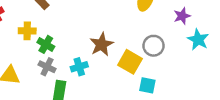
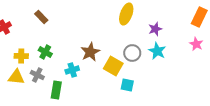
yellow cross: (27, 31) -> (21, 56), moved
cyan star: (198, 39) -> (157, 51), moved
gray cross: (47, 67) -> (37, 75), moved

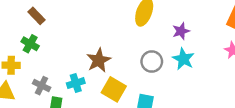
green cross: (45, 52) -> (30, 44), moved
yellow square: (113, 66) -> (114, 89), moved
gray cross: (37, 75) -> (42, 86), moved

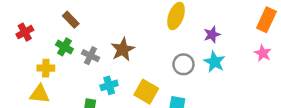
brown star: (99, 60) -> (123, 49), moved
gray cross: (42, 86) -> (90, 56), moved

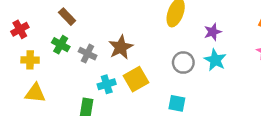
yellow cross: (46, 68) -> (30, 60), moved
yellow square: (146, 92) -> (136, 79), moved, turned 30

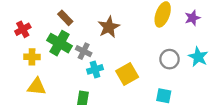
purple star: (213, 32) -> (192, 18), moved
green cross: (61, 45) -> (59, 43), size x1.5
brown star: (121, 47) -> (109, 27), moved
cyan cross: (107, 84) -> (95, 69), moved

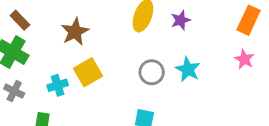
gray cross: (84, 51) -> (14, 91), moved
yellow square: (127, 74) -> (88, 72), moved

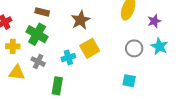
brown rectangle: (20, 20) -> (42, 12), turned -32
purple star: (181, 20) -> (154, 21), moved

